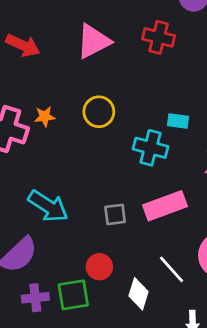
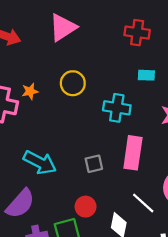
red cross: (159, 37) -> (137, 33), moved
cyan rectangle: (178, 121) -> (146, 75), moved
pink rectangle: (165, 206) -> (133, 153), turned -56

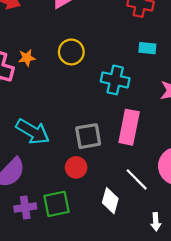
gray square: (94, 164) -> (88, 136), size x1.4
red circle: (86, 207) -> (76, 167), moved

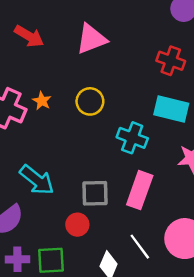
cyan rectangle: (147, 48) -> (171, 109), size x1.8
orange star: (27, 58) -> (42, 101), turned 30

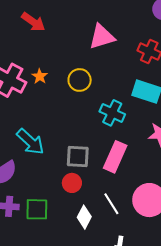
pink triangle: (91, 39) -> (102, 37), moved
red circle: (77, 225) -> (72, 183), moved

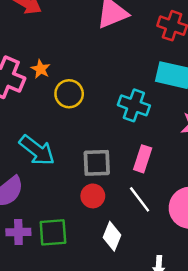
yellow circle: (80, 80) -> (69, 94), moved
pink rectangle: (115, 157) -> (143, 159), size x0.7
white line: (111, 204) -> (140, 199), moved

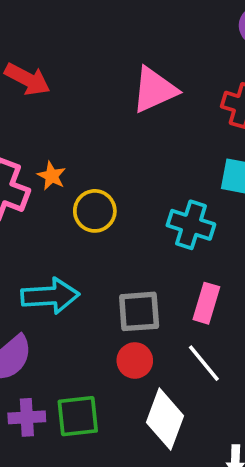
cyan arrow: (37, 150) -> (50, 296), turned -39
white diamond: (112, 236) -> (165, 419), size x1.4

